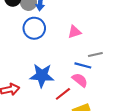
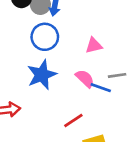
blue star: (42, 75) -> (42, 75), moved, turned -30
pink semicircle: (80, 80) -> (85, 79), moved

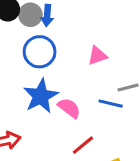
pink semicircle: (85, 79) -> (69, 108), moved

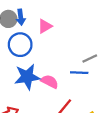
pink triangle: (97, 56) -> (45, 26), moved
blue star: (41, 96) -> (27, 77), turned 30

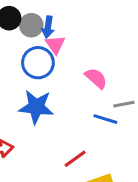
pink triangle: (45, 26) -> (55, 45), moved, turned -49
pink semicircle: (50, 82) -> (96, 78), moved

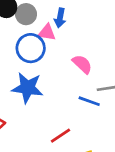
blue arrow: (48, 27) -> (60, 18), moved
pink triangle: (55, 45) -> (47, 32), turned -48

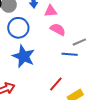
pink triangle: (47, 32) -> (51, 11), moved
blue star: (27, 88) -> (24, 56), turned 30

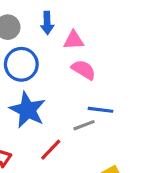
gray line: (79, 42) -> (84, 125), moved
red line: (56, 84) -> (51, 150), moved

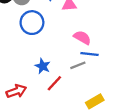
pink semicircle: (84, 70) -> (82, 38), moved
blue star: (27, 110) -> (43, 66), moved, size x0.6

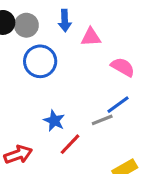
pink semicircle: (82, 38) -> (123, 67), moved
blue line: (89, 54) -> (118, 105), turned -42

